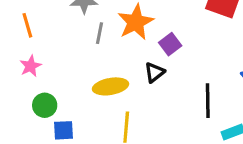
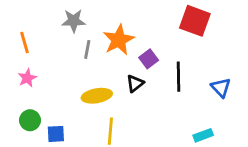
black line: (208, 101) -> (179, 77), moved
green circle: (45, 105) -> (30, 120), moved

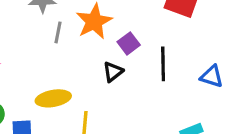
blue triangle: (221, 88) -> (212, 76), turned -30
yellow ellipse: (97, 96) -> (53, 98), moved

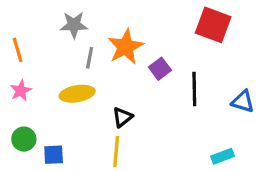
black triangle: (113, 72) -> (122, 117), moved
yellow ellipse: (53, 98) -> (77, 94), moved

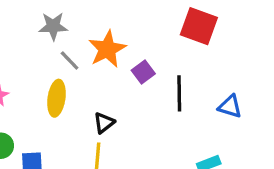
gray line: (90, 58) -> (70, 61), turned -55
yellow ellipse: (77, 94) -> (56, 98), turned -72

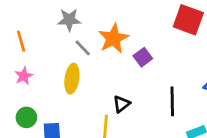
black line: (179, 93) -> (172, 101), moved
black triangle: (104, 123) -> (121, 104), moved

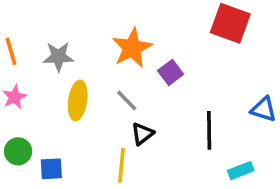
gray star: (69, 20) -> (58, 57), moved
gray line: (83, 48) -> (127, 100), moved

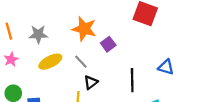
orange star: (132, 48) -> (84, 29), turned -30
yellow ellipse: (78, 100) -> (50, 62), turned 55

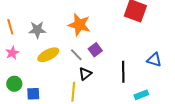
purple square: (108, 44) -> (95, 50), moved

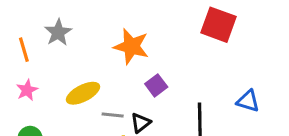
gray star: (37, 30) -> (58, 32), moved, turned -30
gray line: (76, 55) -> (113, 115), moved, turned -40

